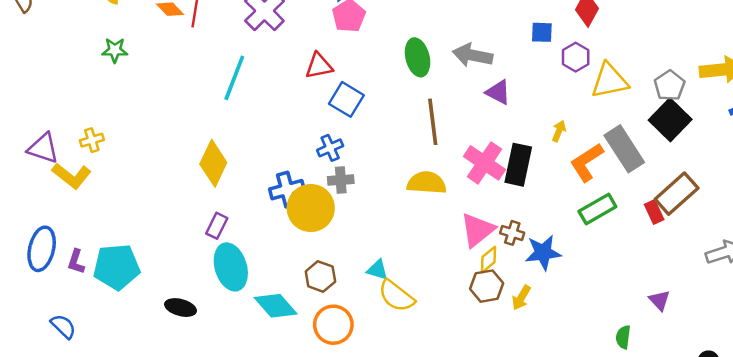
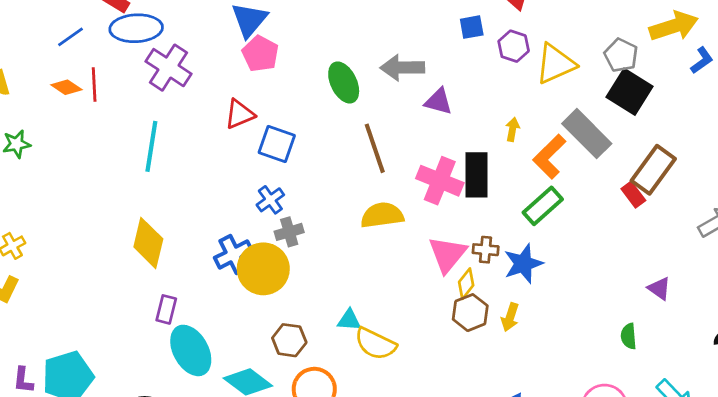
green rectangle: (597, 209) -> (543, 206), moved

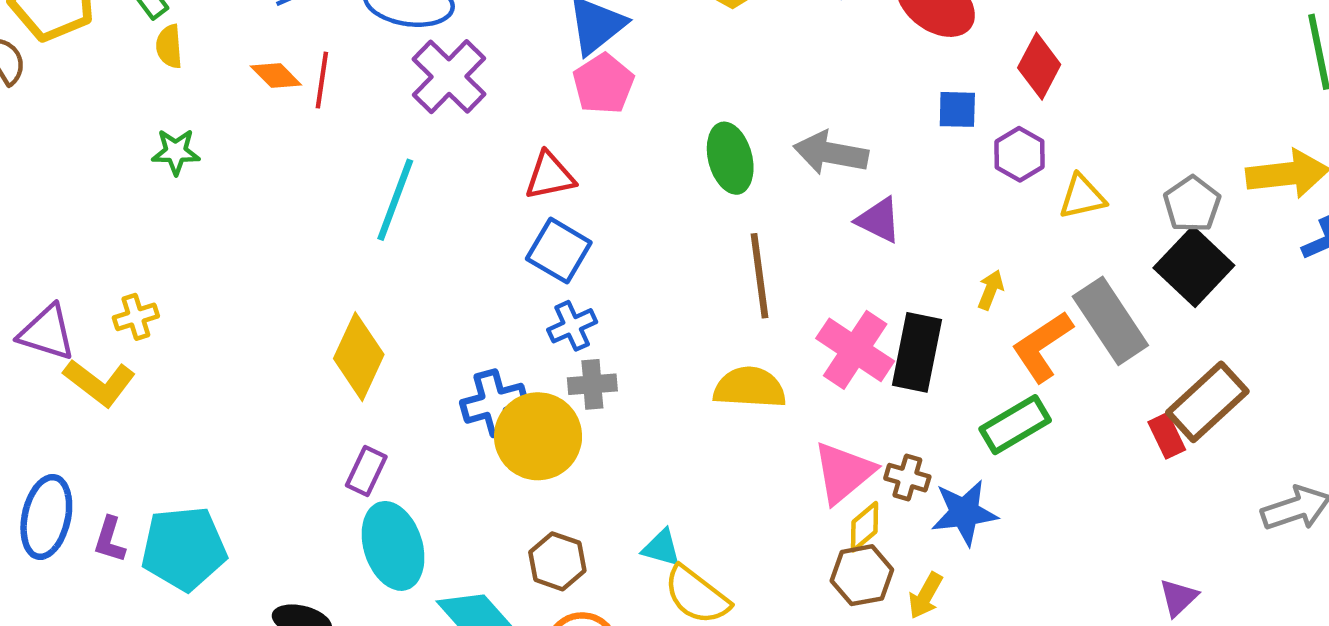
yellow triangle: (555, 64) -> (1082, 197), size x0.7
blue square: (277, 144) -> (559, 251), moved
purple triangle: (659, 288) -> (1178, 598), turned 30

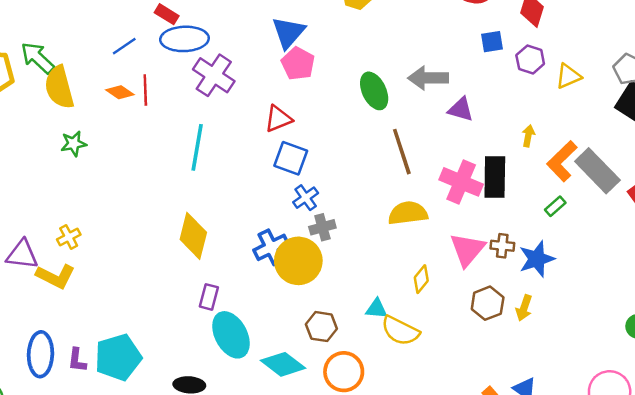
yellow semicircle: (169, 46) -> (59, 87), size x1.8
gray rectangle: (1110, 321) -> (597, 171), moved
green rectangle: (1015, 425) -> (555, 206), size x0.6
yellow diamond: (865, 527) -> (421, 279), moved

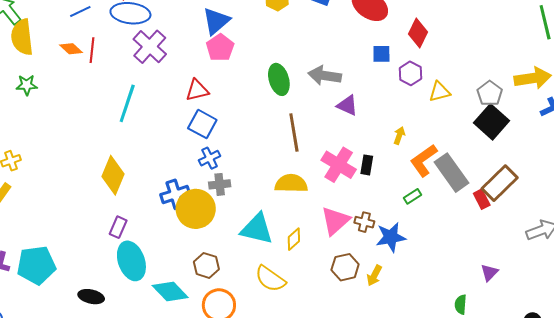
black rectangle: (495, 177) -> (367, 165), size x0.6
cyan triangle: (376, 309) -> (257, 229), moved, size x1.8

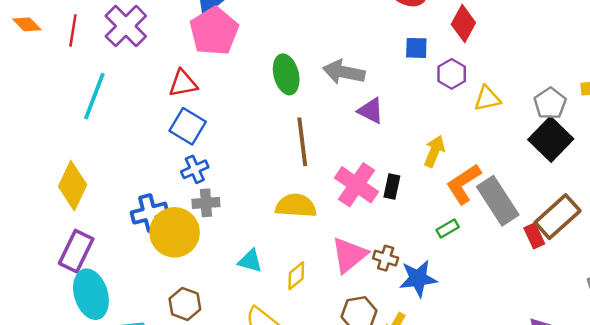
pink pentagon: (220, 48) -> (214, 31), size x1.4
red line: (92, 50) -> (73, 30), moved
yellow arrow: (399, 135) -> (434, 151), size x1.4
purple rectangle: (118, 227) -> (76, 251), size x1.5
cyan triangle: (257, 229) -> (250, 261), size x0.6

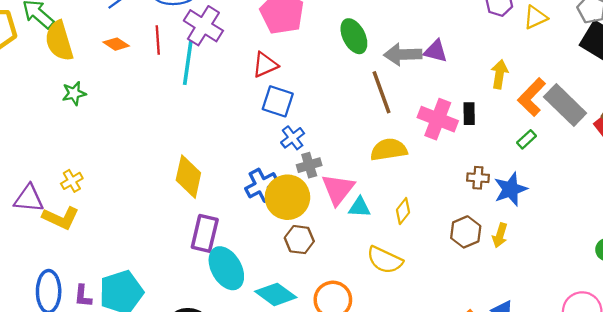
gray arrow: (344, 72) -> (403, 54), moved
cyan line: (94, 96) -> (188, 63), moved
pink triangle: (349, 255) -> (338, 189), moved
brown hexagon: (185, 304) -> (299, 240), moved

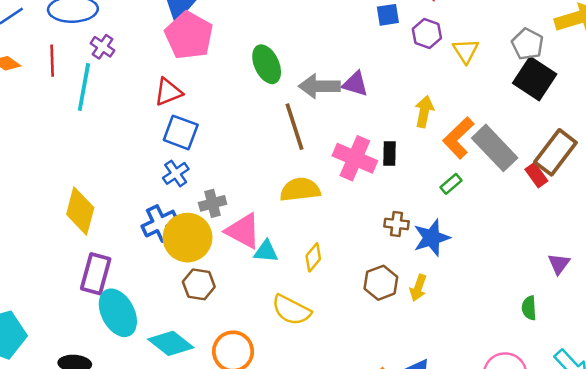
yellow triangle: (535, 17) -> (466, 51), turned -40
purple cross: (203, 26) -> (103, 47), size x0.6
blue cross: (293, 138) -> (176, 173), moved
pink triangle: (338, 189) -> (243, 231), turned -42

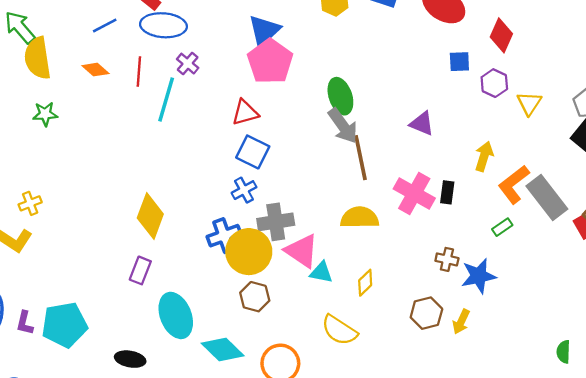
gray arrow: (319, 86) -> (343, 126), moved, turned -132
gray cross: (213, 203) -> (276, 222), size x1.4
purple rectangle: (96, 274) -> (140, 270), moved, size x0.7

